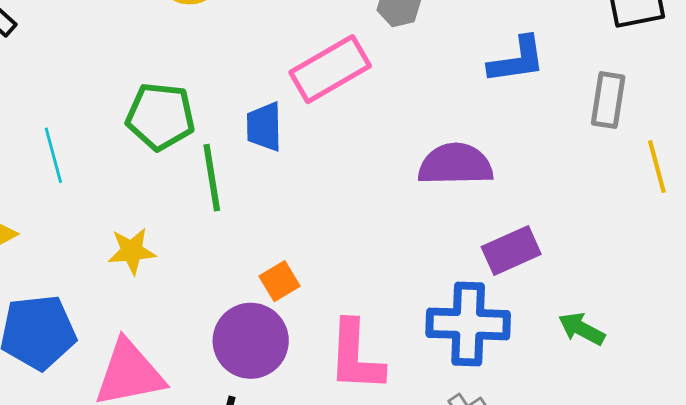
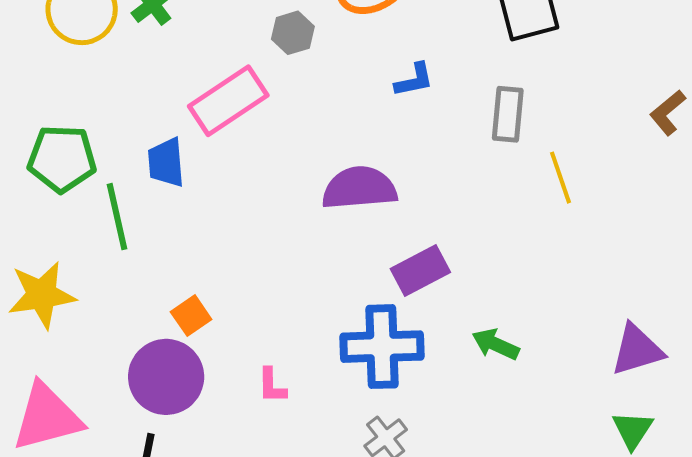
blue L-shape: (517, 60) -> (414, 80), size x0.7
yellow star: (132, 251) -> (42, 295), size x1.4
pink L-shape: (356, 356) -> (272, 386), size x0.5

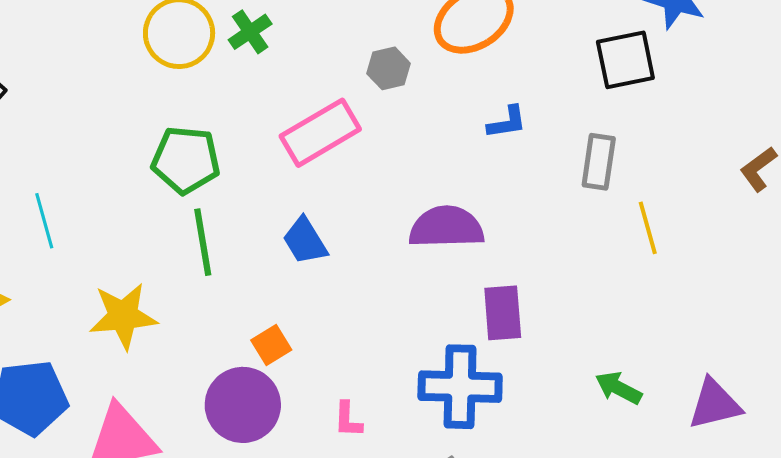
green pentagon: (62, 159) -> (186, 160), moved
blue trapezoid: (166, 162) -> (305, 241), moved, turned -30
purple rectangle: (420, 271) -> (503, 313), turned -70
green arrow: (496, 344) -> (618, 388), moved

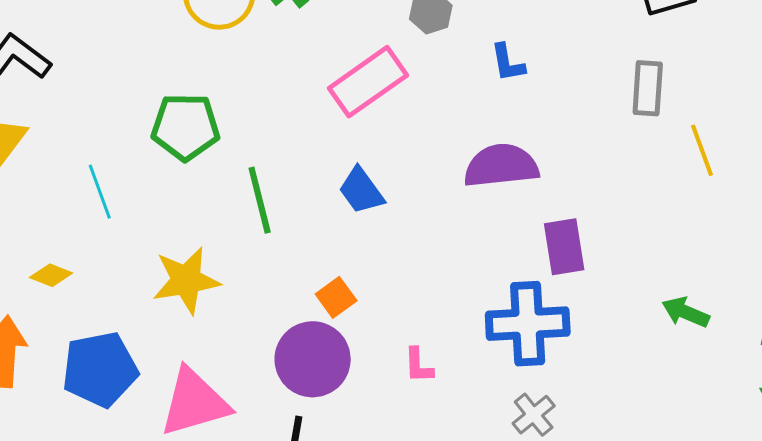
blue L-shape: (507, 122) -> (508, 63), moved, turned 93
green pentagon: (186, 160) -> (186, 127), moved

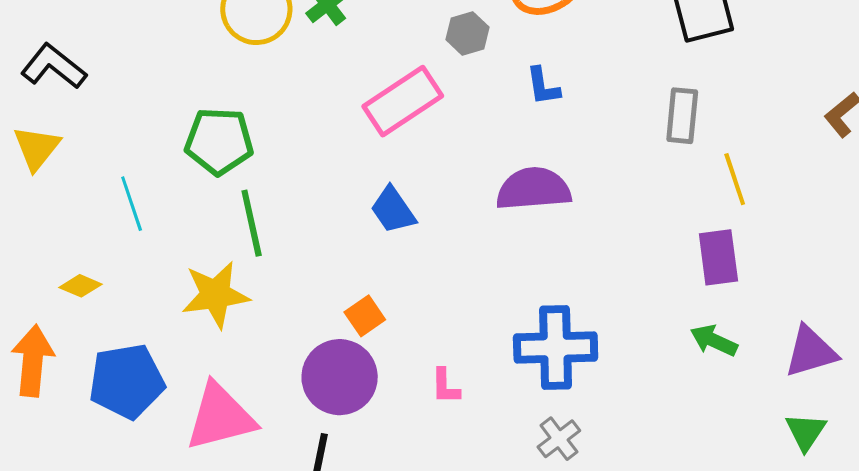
green line: (260, 200) -> (252, 223), moved
purple rectangle: (564, 247) -> (718, 257), moved

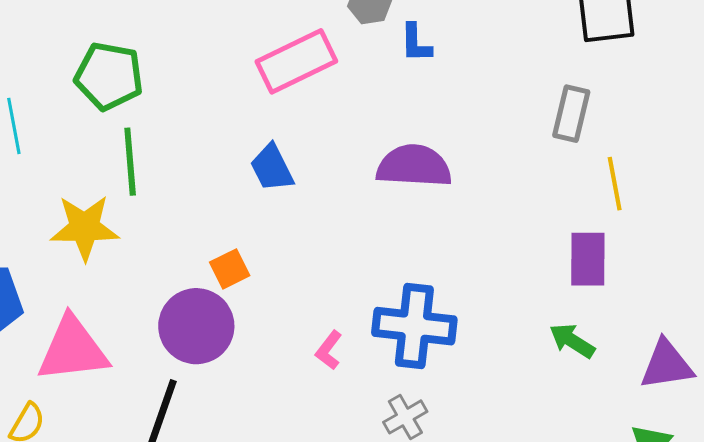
blue L-shape: (543, 86) -> (416, 43), moved
pink L-shape: (445, 386) -> (329, 350), moved, turned 30

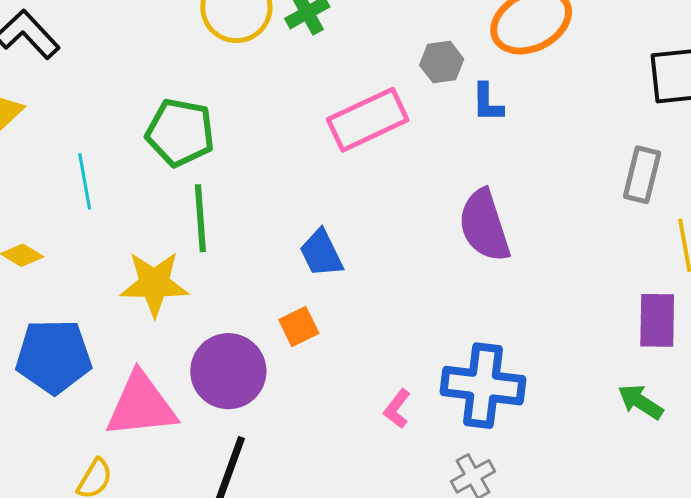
purple semicircle: (414, 166) -> (484, 226), turned -112
blue trapezoid: (272, 168) -> (321, 253), moved
purple circle: (196, 326) -> (228, 371), moved

